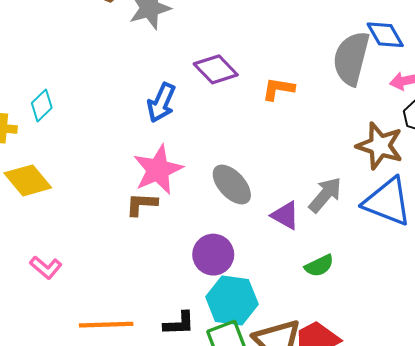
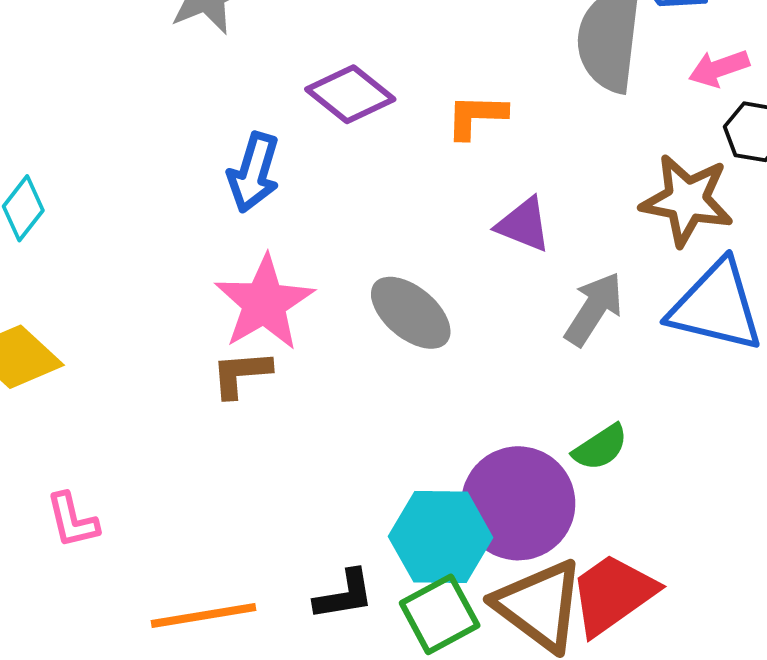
purple triangle: (285, 215) -> (524, 225), moved
purple circle: (213, 255) -> (518, 503), moved, size x1.4
pink L-shape: (46, 267) -> (72, 520), turned 44

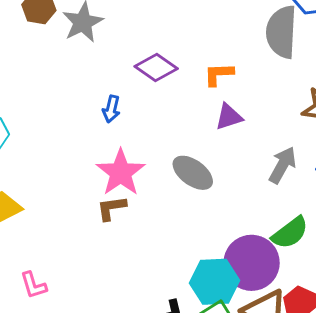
blue arrow: (254, 172) -> (111, 109), size x0.7
purple triangle: (524, 225) -> (229, 117), moved, turned -36
green semicircle: (600, 447) -> (290, 233), size x1.4

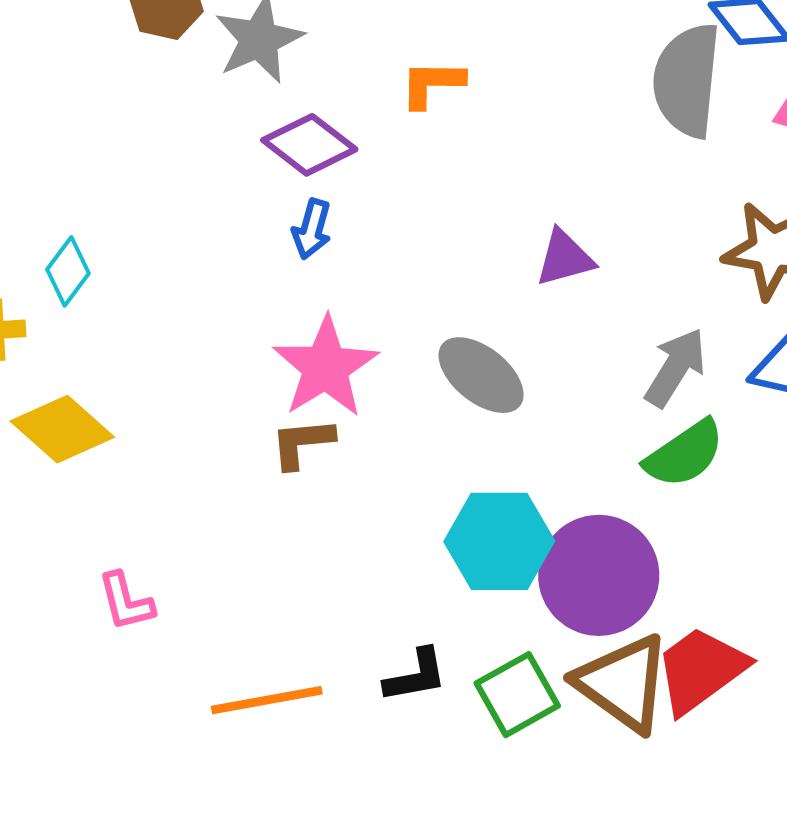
purple diamond: (156, 68) -> (309, 145), moved
orange L-shape: (219, 74) -> (432, 84), moved
green semicircle: (290, 233) -> (685, 454), moved
cyan hexagon: (214, 282) -> (499, 541), moved

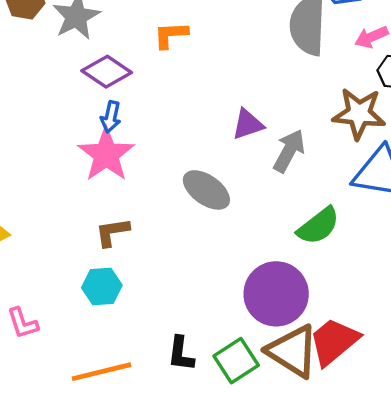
pink star: (325, 367) -> (106, 154), moved
gray arrow: (675, 368) -> (289, 151), moved
cyan hexagon: (499, 541) -> (102, 287), moved, size x0.7
black L-shape: (416, 676) -> (181, 354), turned 111

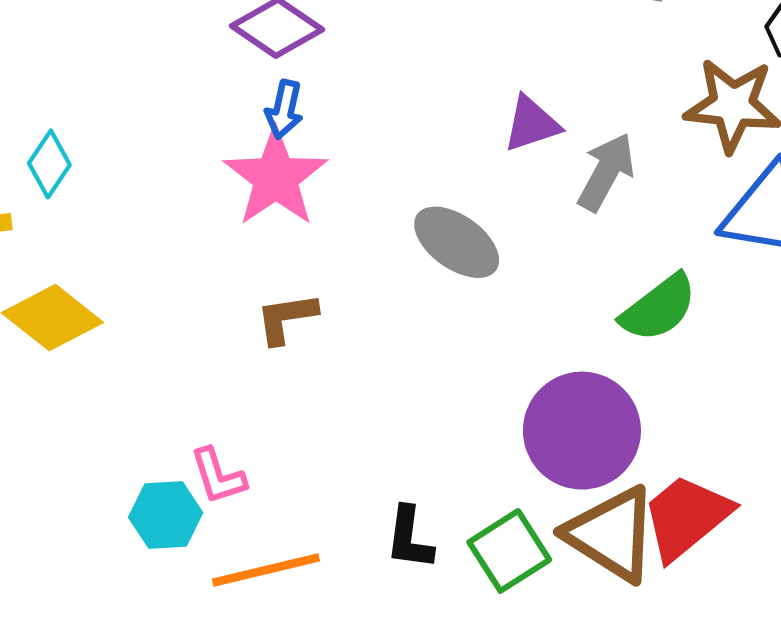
cyan hexagon: (102, 287) -> (166, 515), moved
pink L-shape: (23, 323) -> (218, 476), moved

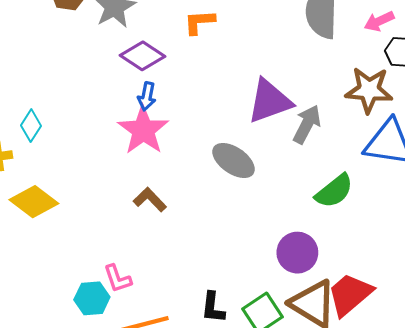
purple triangle: (532, 124) -> (270, 101), size x1.6
brown L-shape: (286, 318) -> (150, 200), turned 56
purple circle: (582, 431) -> (297, 253), size x0.7

